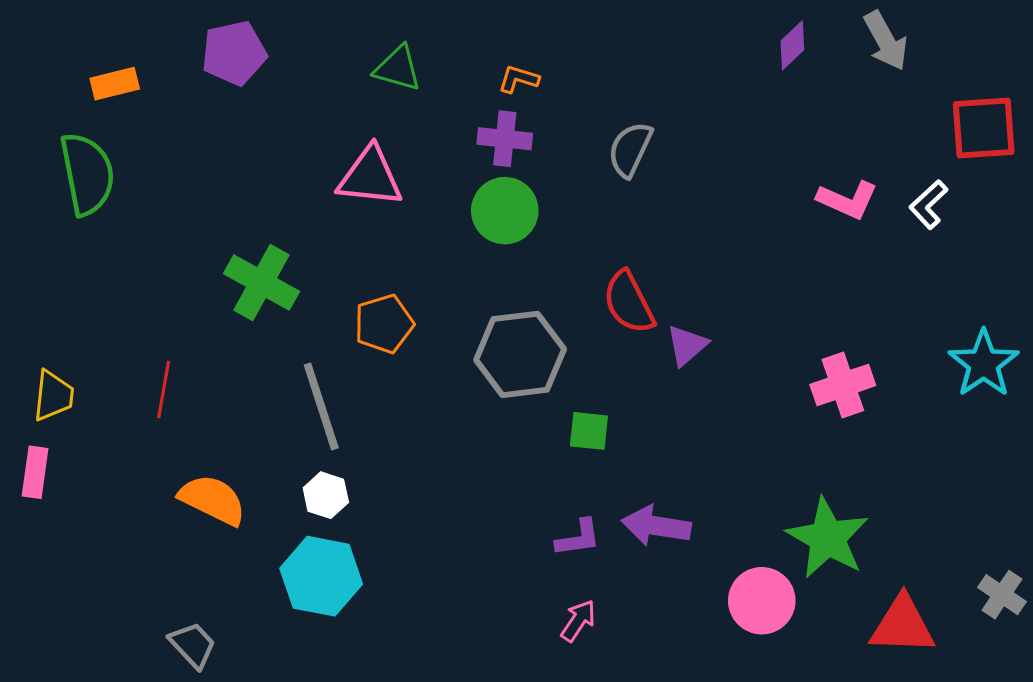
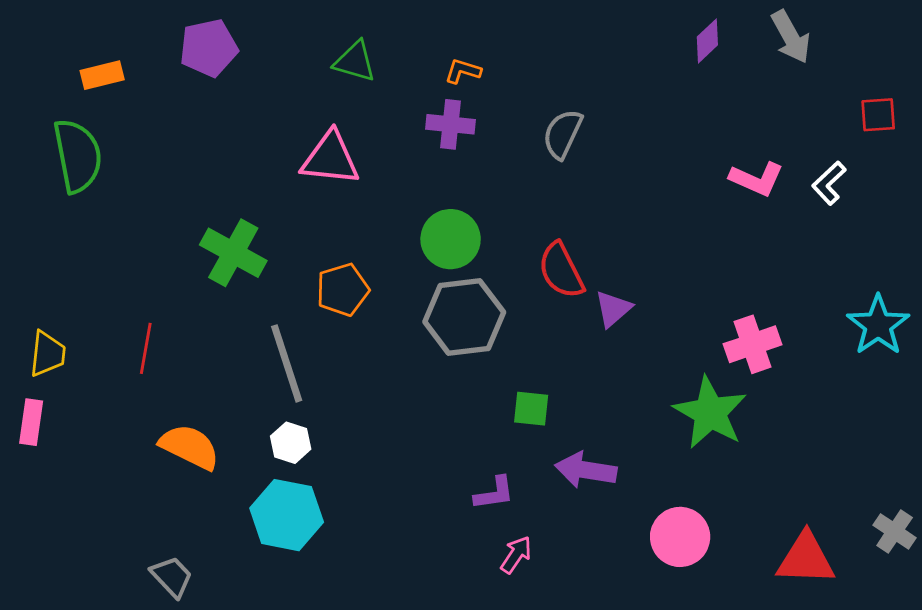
red square: (984, 128) -> (878, 115), size x0.6
green circle: (505, 211) -> (451, 239), moved
green square: (589, 431) -> (531, 409), moved
purple L-shape: (578, 538) -> (494, 493), moved
green star: (828, 538) -> (710, 413), moved

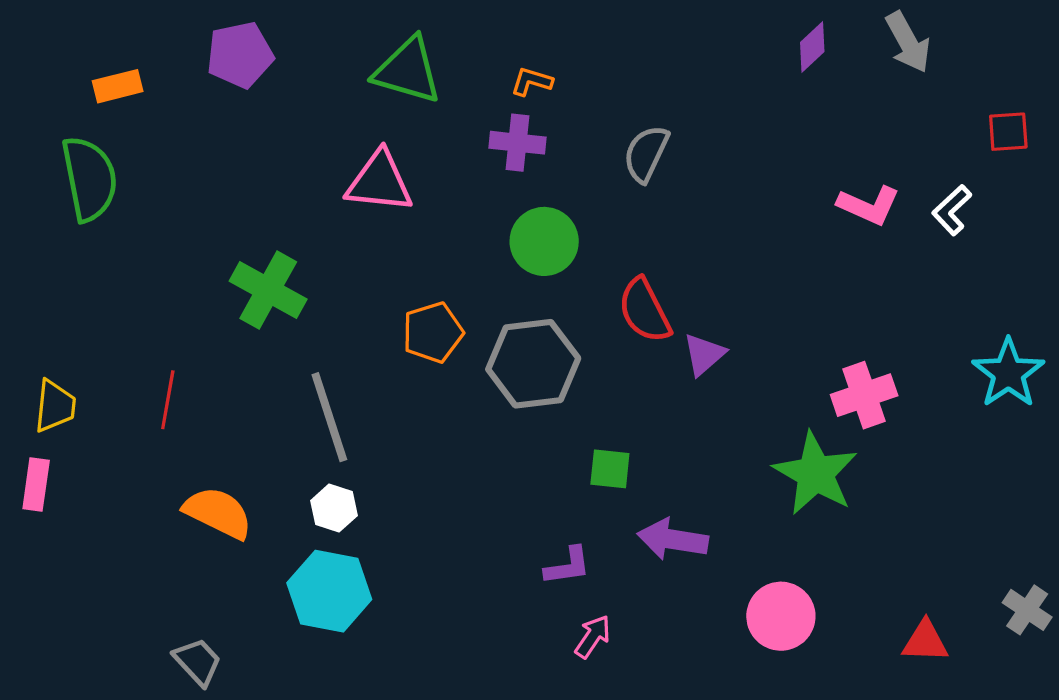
green triangle: (355, 61) -> (408, 71), size x1.4
green circle: (451, 239) -> (544, 241), moved
orange pentagon: (343, 290) -> (433, 332), moved
red triangle: (806, 559) -> (925, 641), size x0.7

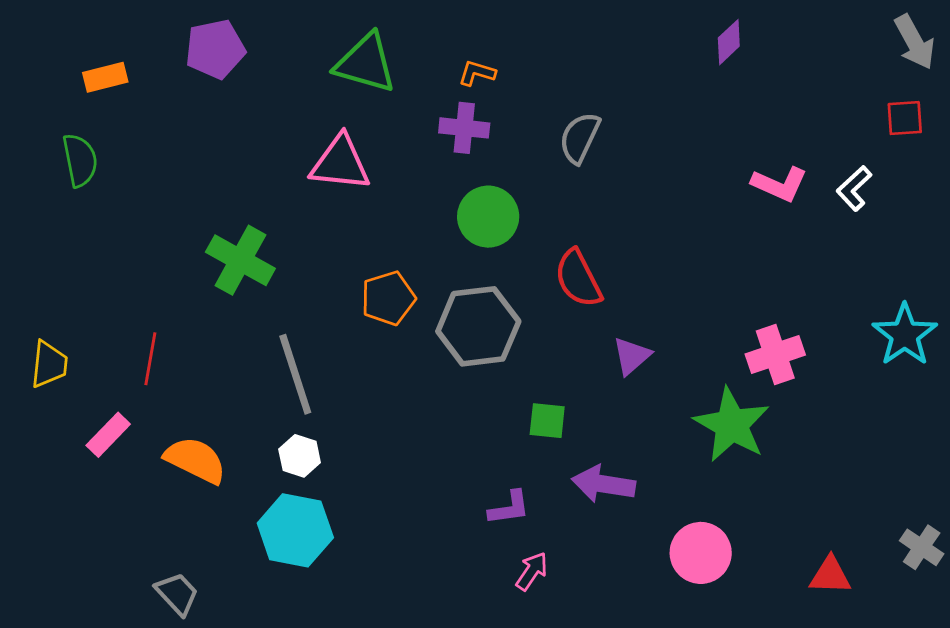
gray arrow: (908, 42) -> (915, 42), moved
green semicircle: (89, 179) -> (80, 160), size x0.7
purple triangle: (704, 354) -> (632, 356), moved
pink rectangle: (36, 484) -> (108, 435), moved, turned 36

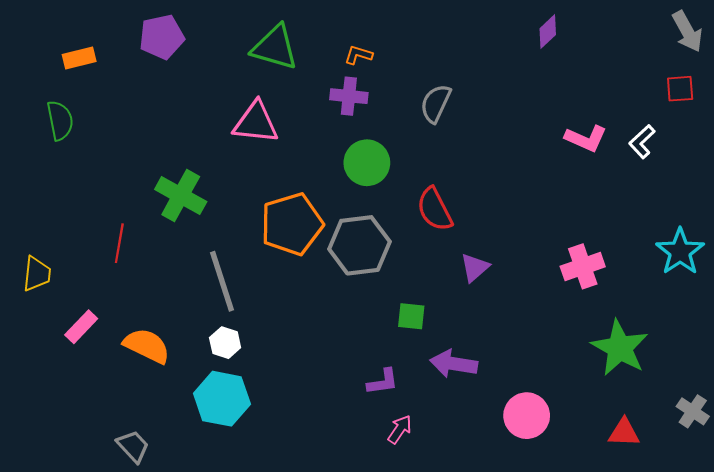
orange pentagon: (388, 298) -> (292, 224), size x1.5
red line: (150, 359) -> (119, 243), moved
green star: (732, 425) -> (620, 348), moved

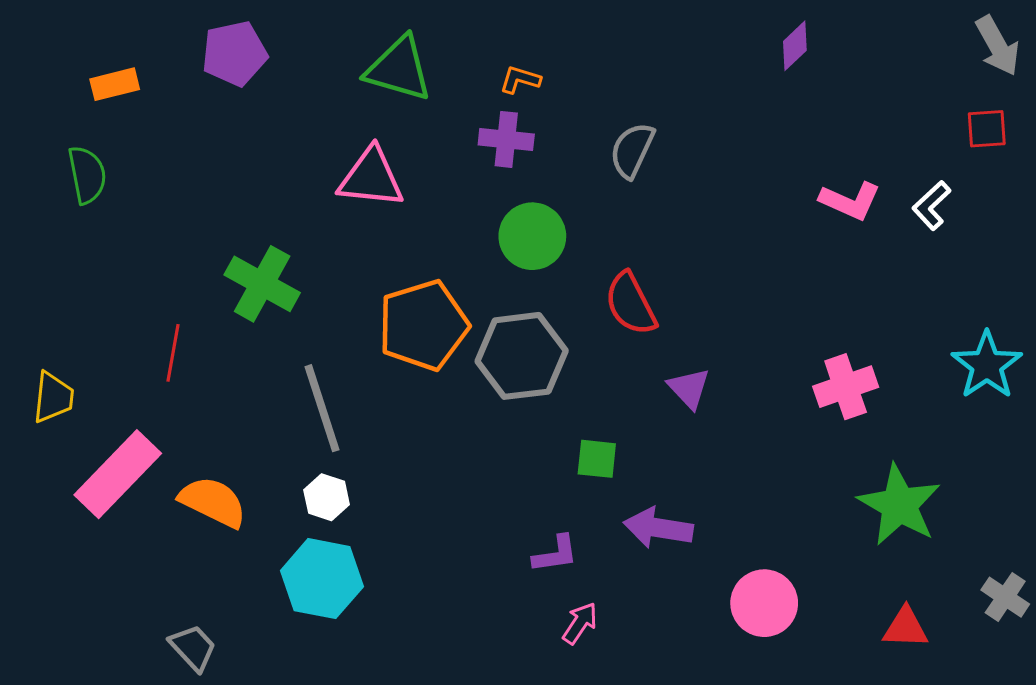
purple triangle: (475, 267) -> (689, 388), turned -32
pink rectangle: (81, 327) -> (118, 474), size x1.8

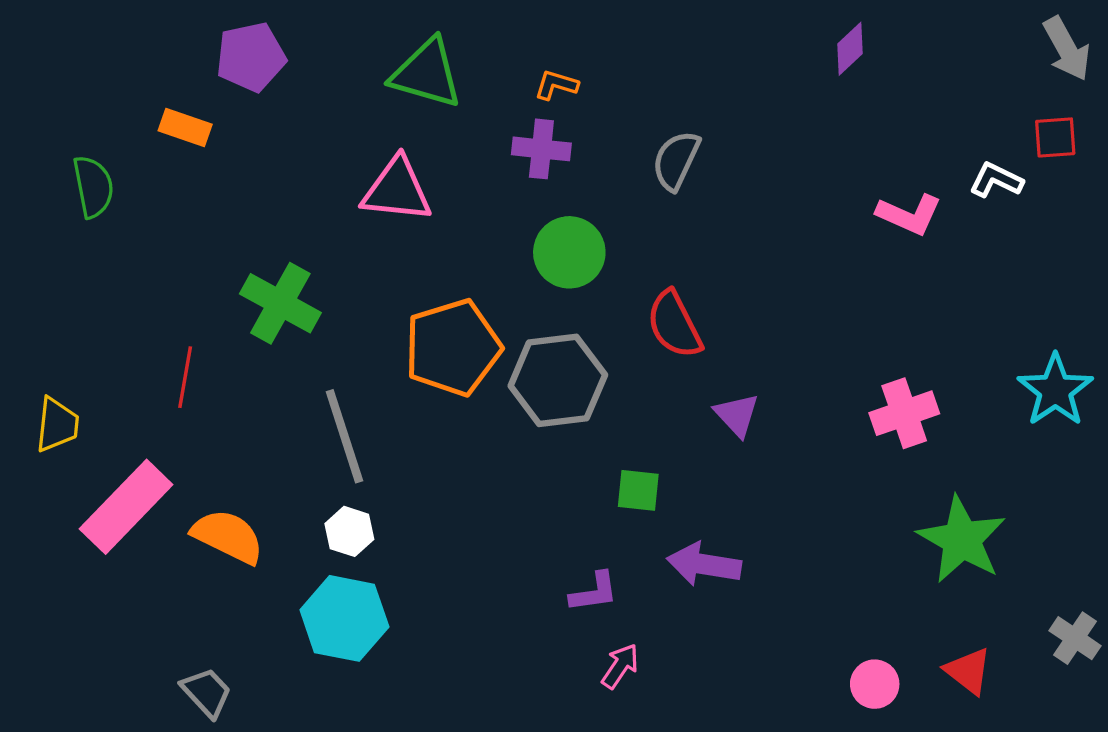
orange rectangle: (115, 84) -> (185, 128), moved, turned 33
white L-shape: (932, 205) -> (996, 180), moved, turned 69
pink circle: (764, 603) -> (875, 684), moved, size x0.7
red triangle: (905, 628) -> (968, 671), turned 36

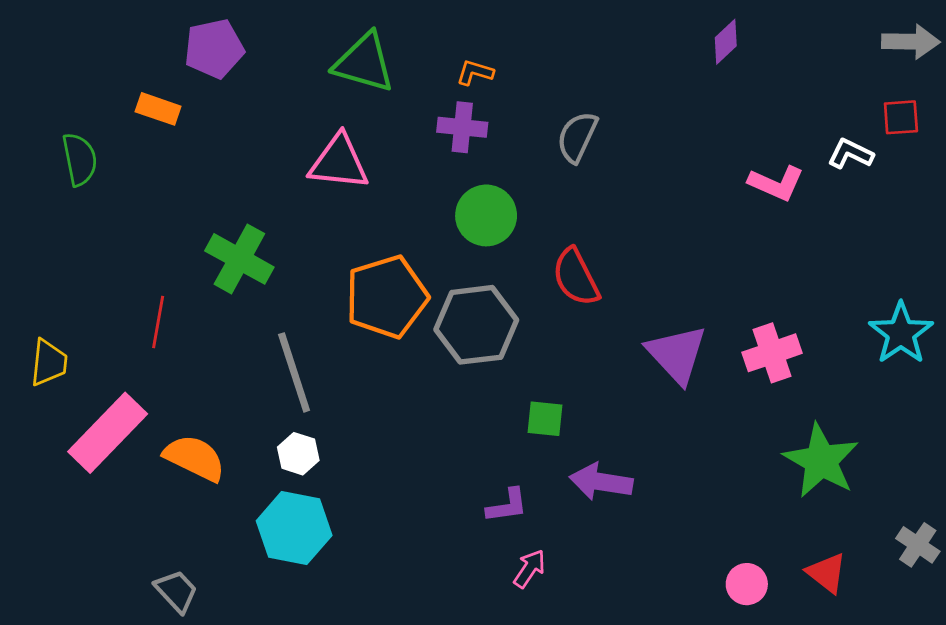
gray arrow: (1067, 49) -> (911, 42), turned -60
purple triangle: (737, 415) -> (677, 354), moved, size x1.6

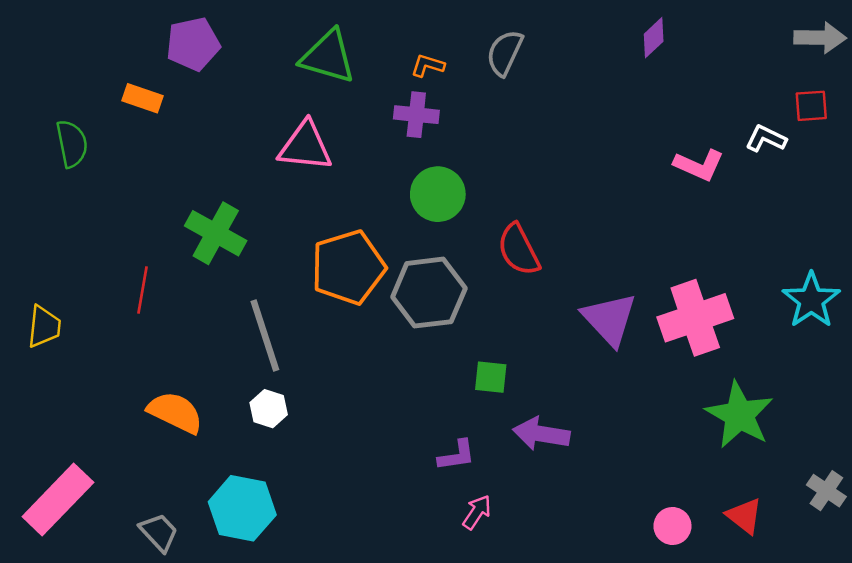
gray semicircle: (577, 137) -> (505, 53), moved
pink cross: (772, 353) -> (695, 318), size x1.4
pink rectangle: (108, 433) -> (58, 500), moved
cyan hexagon: (294, 528) -> (242, 508), moved

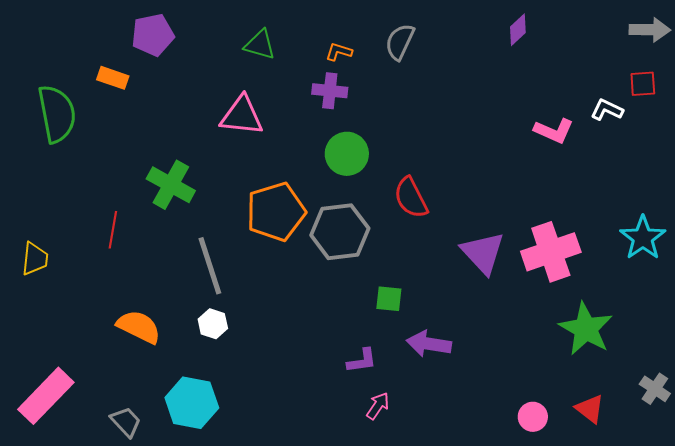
green triangle: (328, 57) -> (260, 45), size x0.7
green semicircle: (72, 144) -> (57, 114), size x1.5

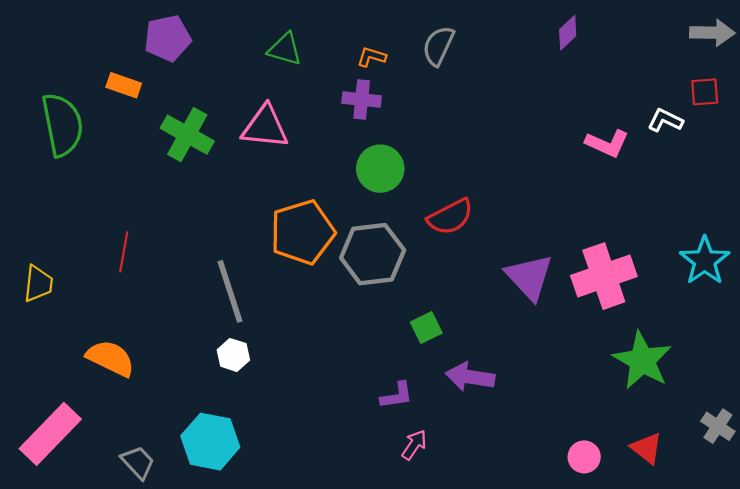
green cross: (171, 185) -> (187, 135), moved
red semicircle: (411, 198) -> (450, 217), turned -90
green square: (389, 299) -> (426, 328), turned -32
orange semicircle: (139, 327) -> (111, 358), moved

